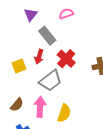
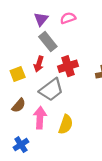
purple triangle: (31, 15) -> (41, 19), moved
red cross: (66, 59) -> (68, 66), turned 30
brown semicircle: (17, 105) -> (19, 105), moved

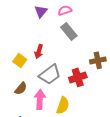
gray rectangle: (48, 42) -> (69, 31), moved
red cross: (68, 66) -> (78, 77), moved
yellow square: (18, 74) -> (20, 60), turned -32

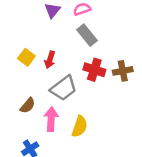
yellow square: (20, 60) -> (26, 57), moved
red cross: (78, 77) -> (94, 70), moved, turned 36

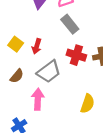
brown semicircle: (28, 105) -> (17, 76), moved
yellow semicircle: (80, 126) -> (87, 104), moved

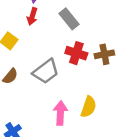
red arrow: (37, 46) -> (32, 16), moved
pink arrow: (38, 99) -> (60, 113), moved

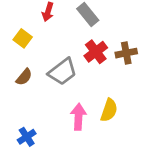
red cross: (76, 53) -> (96, 52), turned 35

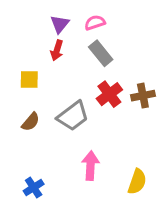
yellow square: (23, 38) -> (29, 80), turned -36
yellow semicircle: (109, 110) -> (137, 182), moved

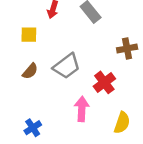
red cross: (109, 94) -> (104, 82), moved

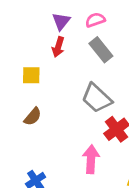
gray trapezoid: (67, 66) -> (97, 98), moved, turned 80

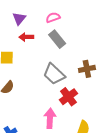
purple triangle: (61, 21) -> (19, 19), moved
red arrow: (58, 47) -> (26, 37), turned 72

